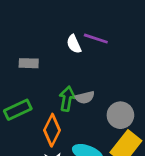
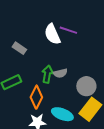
white semicircle: (74, 44) -> (52, 34), size x1.5
gray rectangle: (29, 63) -> (19, 48), turned 32

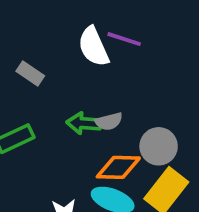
green arrow: (47, 74) -> (84, 123), turned -96
orange diamond: (36, 97) -> (118, 167), moved, turned 65

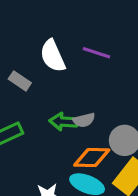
white semicircle: (93, 47) -> (53, 56), moved

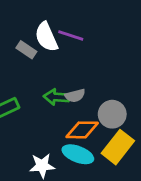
purple line: (96, 53) -> (71, 35), moved
gray rectangle: (20, 81) -> (26, 50), moved

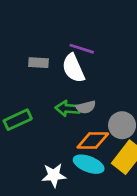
white semicircle: (46, 37) -> (73, 68), moved
gray rectangle: (26, 50) -> (39, 63), turned -30

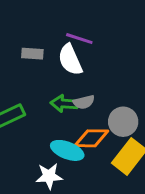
cyan ellipse: (89, 164) -> (67, 150), moved

